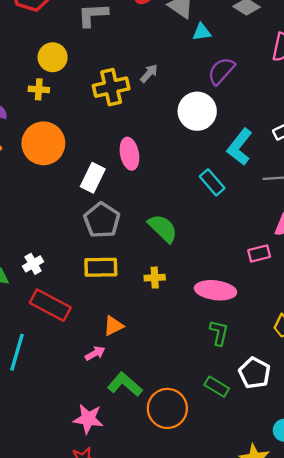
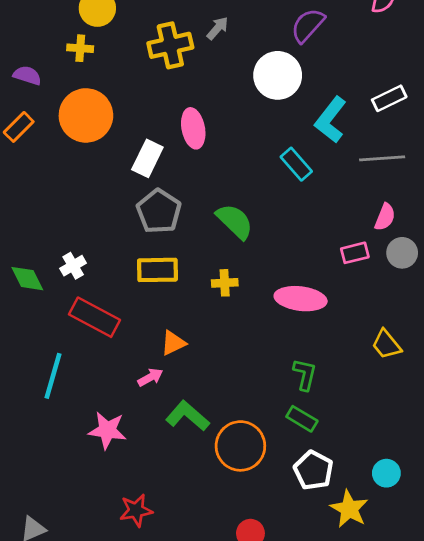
green L-shape: (219, 333) -> (305, 374), moved
white pentagon: (255, 373) -> (313, 470), moved
pink star: (88, 419) -> (107, 430), moved

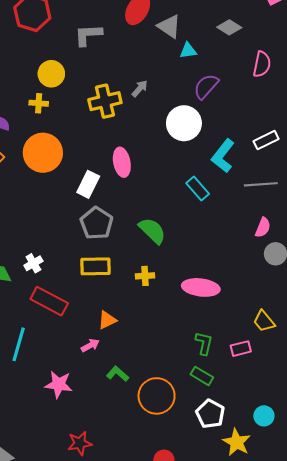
pink rectangle: (355, 253) -> (241, 349), moved
green L-shape: (188, 416) -> (118, 374), size x0.7

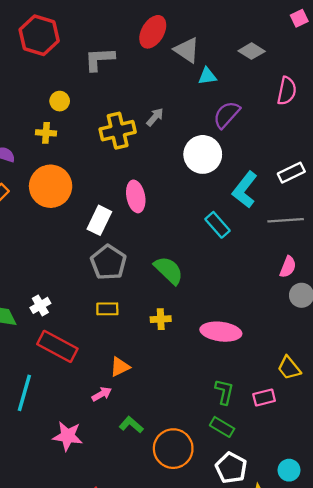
yellow circle: (51, 74) -> (60, 101), size x0.7
yellow rectangle: (96, 266) -> (107, 309), size x0.7

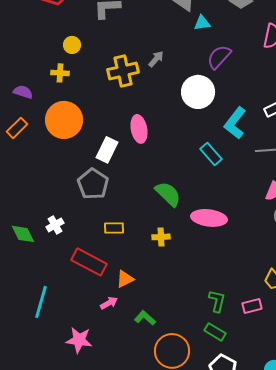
gray pentagon: (108, 262) -> (93, 184), moved
pink ellipse: (221, 332) -> (209, 218), moved
red rectangle: (57, 346) -> (89, 262), moved
green L-shape: (131, 425) -> (145, 318), moved

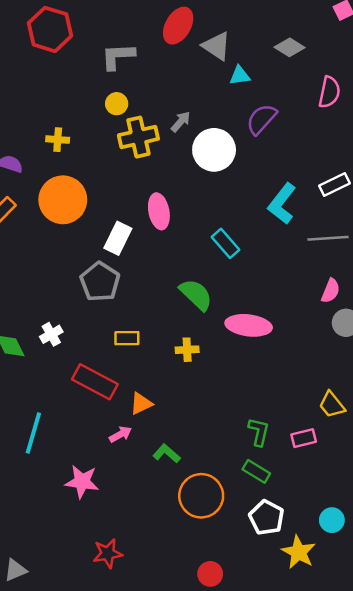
yellow circle: (72, 45) -> (117, 104), moved
white circle: (198, 92) -> (214, 150), moved
cyan rectangle: (211, 154) -> (226, 243), moved

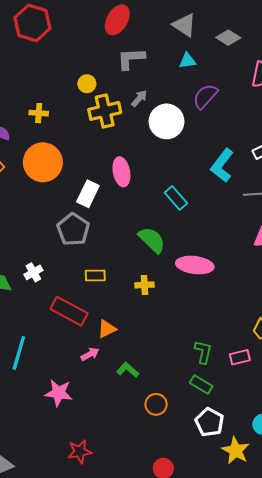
red ellipse: (178, 26) -> (117, 20), moved
gray triangle: (217, 46) -> (184, 25), moved
gray L-shape: (118, 56) -> (131, 59), moved
orange circle: (201, 496) -> (156, 404), size x0.6

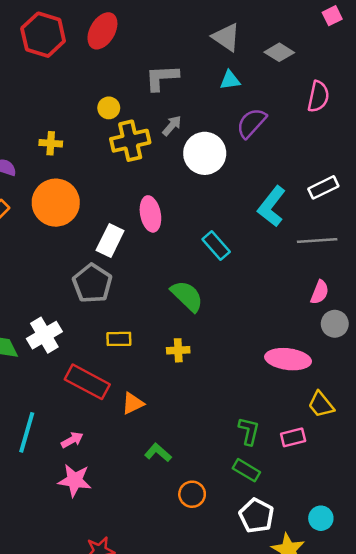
red ellipse: (117, 20) -> (102, 31), moved
pink ellipse: (195, 265) -> (288, 359), moved
white cross: (33, 272) -> (44, 335), size x1.5
pink arrow: (90, 354) -> (72, 440), moved

